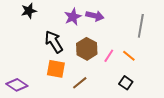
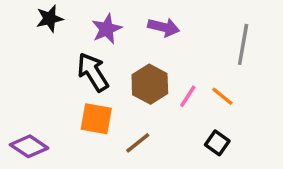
purple star: (73, 17) -> (107, 29), moved

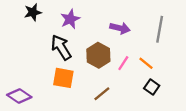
purple arrow: (164, 27) -> (120, 28), moved
brown line: (138, 143) -> (102, 94), moved
black square: (217, 143) -> (152, 87), moved

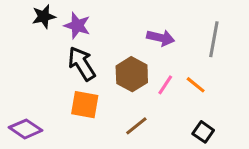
purple star: (70, 19) -> (77, 26), moved, turned -30
black square: (152, 87) -> (203, 132), moved

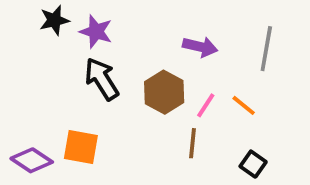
orange square: (85, 105) -> (81, 147), moved
brown line: (136, 126) -> (193, 143), moved, turned -45

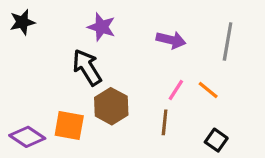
black star: (54, 20) -> (22, 22), moved
purple star: (96, 32) -> (102, 27), moved
brown hexagon: (164, 92) -> (111, 106), moved

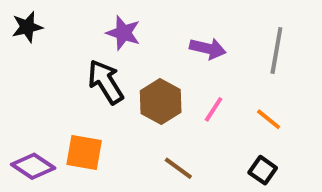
orange line: (208, 90) -> (269, 119), moved
brown hexagon: (111, 106) -> (161, 102), moved
brown line: (165, 122) -> (178, 168), moved, turned -60

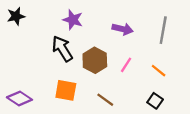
orange square: (84, 153) -> (66, 90), moved

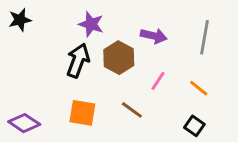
black arrow: (62, 49) -> (78, 61), turned 52
brown hexagon: (95, 60) -> (119, 58), moved
brown line: (105, 100) -> (132, 110), moved

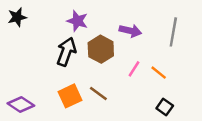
orange line: (199, 88) -> (159, 73), moved
brown line: (132, 110) -> (98, 93), moved
orange square: (82, 113) -> (70, 96), turned -35

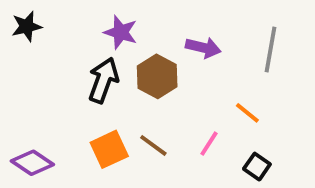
pink line: (134, 69) -> (209, 144), moved

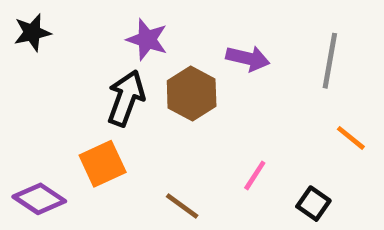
orange line: (247, 113) -> (351, 138), moved
brown line: (153, 145) -> (182, 206), moved
orange square: (109, 149) -> (103, 164), moved

